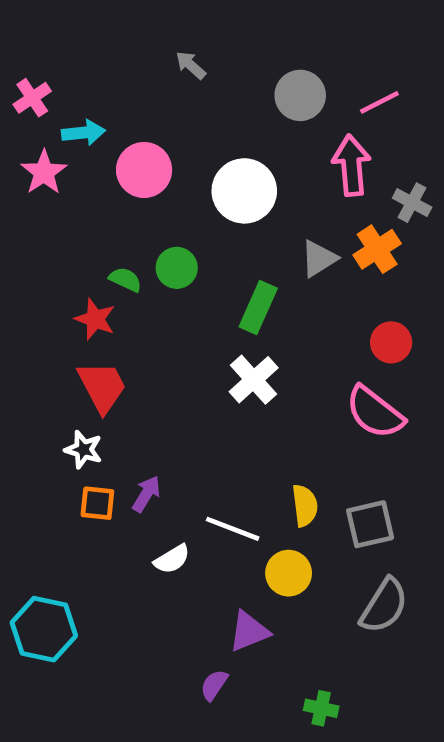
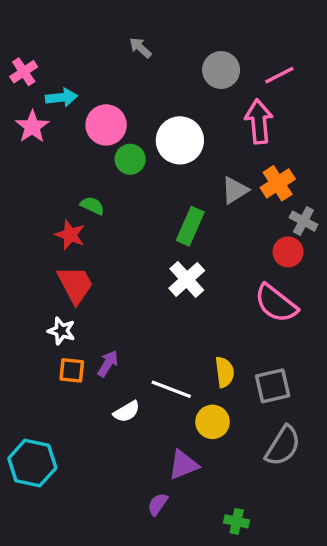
gray cross: (412, 203) -> (303, 221), moved
green circle: (177, 268) -> (130, 159), moved

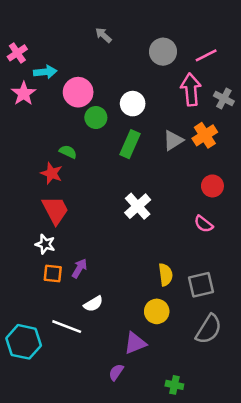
white circle: (180, 140) -> (133, 104), size x0.7
gray cross: (303, 221) -> (224, 99), moved
green rectangle: (190, 226) -> (130, 144), moved
pink semicircle: (276, 303) -> (204, 224), size x0.6
white line: (171, 389) -> (67, 327), moved

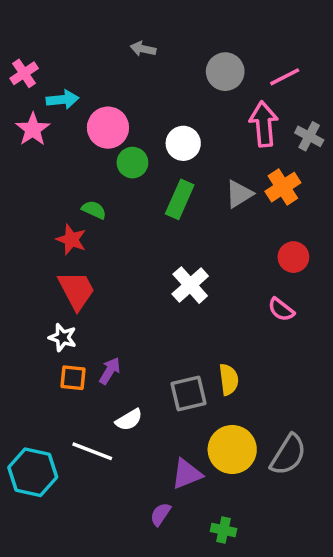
gray arrow: (103, 35) -> (143, 49), turned -30
gray square: (201, 285) -> (188, 393), moved
yellow circle: (157, 311) -> (232, 449), moved, size x1.4
green cross: (174, 385) -> (223, 530), moved

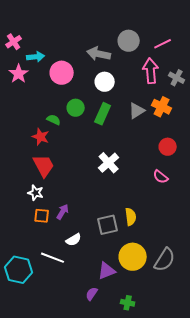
gray arrow: (143, 49) -> (99, 54), moved, size x1.6
green circle: (132, 163) -> (76, 108), moved
orange cross: (283, 187) -> (162, 107), turned -30

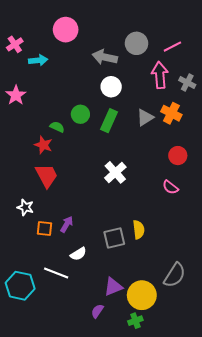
pink circle: (62, 73) -> (66, 30), moved
pink star: (19, 74) -> (16, 95), moved
white star: (36, 193) -> (25, 207), moved
yellow circle: (133, 257) -> (142, 295), moved
green cross: (128, 303) -> (135, 321), turned -32

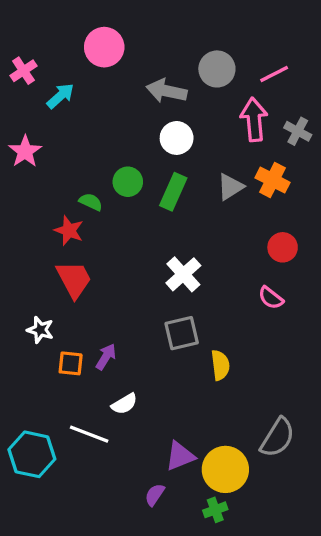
cyan arrow: (38, 60) -> (60, 96), turned -36
gray square: (114, 238) -> (182, 333), moved

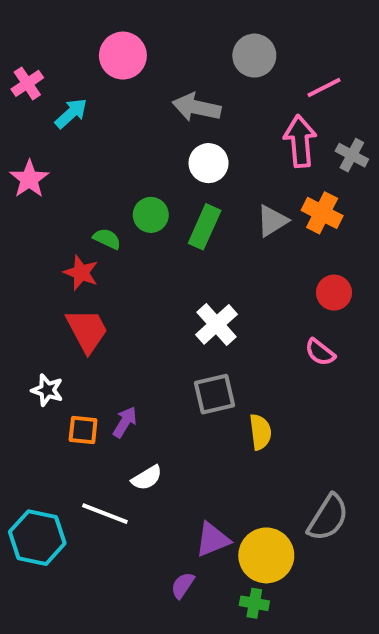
gray circle: (217, 69) -> (254, 56), moved
green cross: (215, 510) -> (254, 603), turned 30

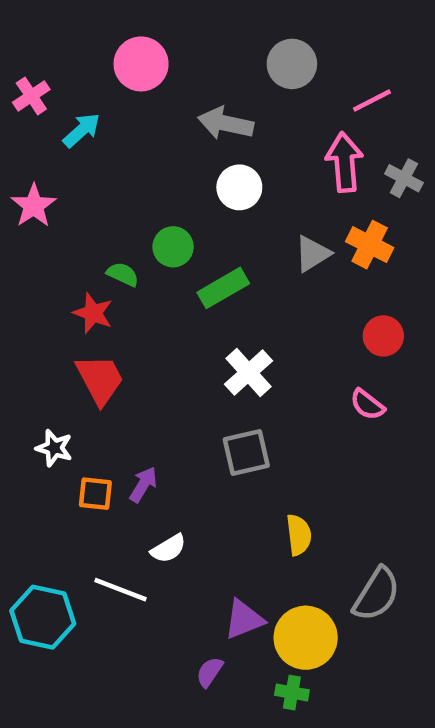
green rectangle: (205, 227) -> (223, 288), moved, turned 36
yellow semicircle: (260, 432) -> (299, 535), moved

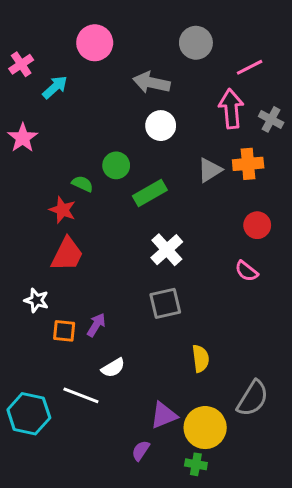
orange cross: (370, 245) -> (248, 164), turned -32
red trapezoid: (100, 379) -> (67, 254), turned 54

